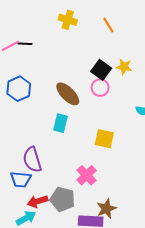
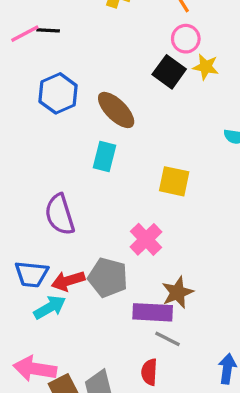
pink circle: (100, 88) -> (186, 39), moved
blue hexagon: (19, 89) -> (58, 93), moved
blue trapezoid: (21, 179) -> (32, 274), moved

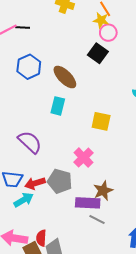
yellow star: (206, 67) -> (101, 20), moved
purple semicircle: (60, 214) -> (30, 142), turned 150
red semicircle: (149, 372) -> (41, 238), moved

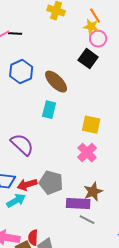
pink cross: (84, 158) -> (87, 153), moved

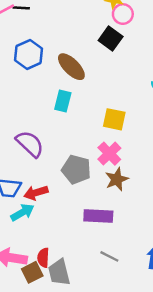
gray pentagon: (51, 183) -> (76, 170), moved
brown star: (93, 192) -> (117, 179), moved
gray line: (87, 220) -> (109, 256), moved

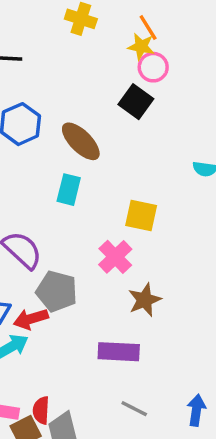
pink cross: (109, 154) -> (115, 257), moved
gray pentagon: (76, 170) -> (57, 291), moved

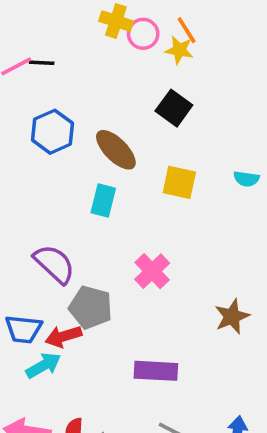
pink circle: (153, 67) -> (143, 34), moved
yellow square: (141, 215) -> (179, 182), moved
brown star: (145, 300) -> (232, 316), moved

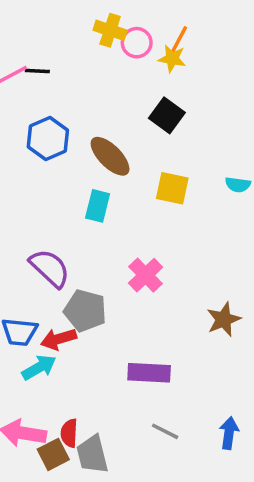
orange line: (187, 30) -> (179, 39), turned 60

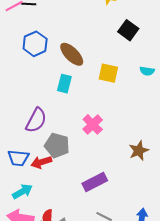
black square: (167, 115) -> (128, 30), moved
purple semicircle: (50, 268) -> (36, 120), turned 75
cyan arrow: (39, 367) -> (22, 191), moved
purple rectangle: (149, 373) -> (95, 182), turned -30

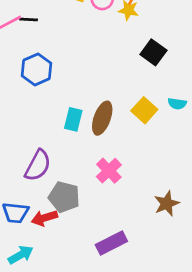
brown ellipse: (72, 54) -> (102, 118), moved, turned 65
yellow square: (108, 73) -> (144, 110), moved, turned 30

